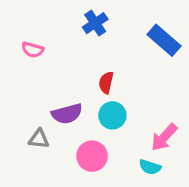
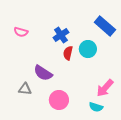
blue cross: (95, 23) -> (61, 35), moved
purple semicircle: (67, 114) -> (43, 73), turned 48
cyan circle: (112, 115) -> (88, 49), moved

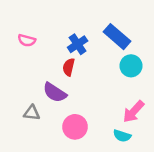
blue rectangle: (105, 26) -> (117, 37), moved
cyan circle: (88, 49) -> (131, 66), moved
red semicircle: (68, 53) -> (69, 67), moved

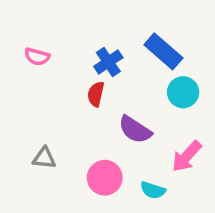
purple semicircle: (55, 93) -> (135, 130), moved
cyan semicircle: (122, 136) -> (153, 190), moved

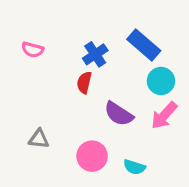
pink arrow: (187, 156) -> (164, 115), moved

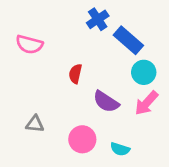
pink semicircle: (33, 50) -> (29, 44), size x1.4
blue cross: (95, 54) -> (98, 19), moved

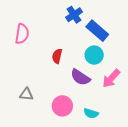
pink semicircle: (29, 44) -> (22, 34), turned -96
cyan circle: (144, 72) -> (94, 55), moved

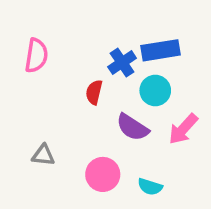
blue cross: (74, 15) -> (122, 63), moved
blue rectangle: (97, 31) -> (160, 50), turned -50

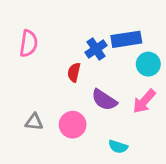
cyan circle: (155, 91) -> (148, 64), moved
pink circle: (103, 174) -> (73, 125), moved

